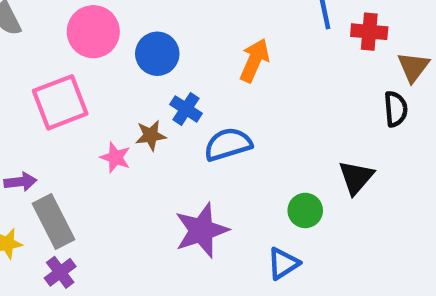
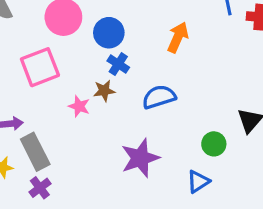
blue cross: (186, 109) -> (118, 64), moved

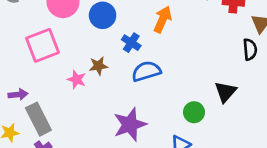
blue cross: (118, 64) -> (131, 43), moved

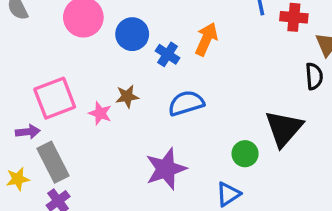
blue cross: (131, 43) -> (168, 54), moved
pink square: (43, 45) -> (55, 98), moved
black triangle: (225, 92) -> (284, 128), size x1.4

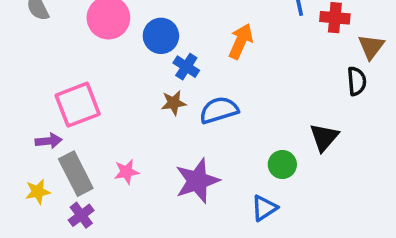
blue cross: (168, 54) -> (186, 67), moved
brown star: (127, 96) -> (174, 103), moved
pink star: (100, 113) -> (127, 172), moved, turned -30
black triangle: (284, 128) -> (324, 137), size x0.7

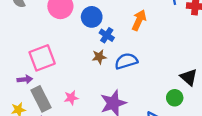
black triangle: (324, 137) -> (189, 77), turned -30
green circle: (282, 164) -> (175, 98), moved

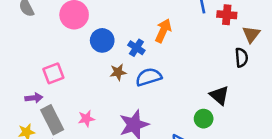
blue circle: (92, 17) -> (102, 40), moved
blue cross: (107, 35) -> (136, 48), moved
pink square: (42, 58) -> (53, 73), size x0.7

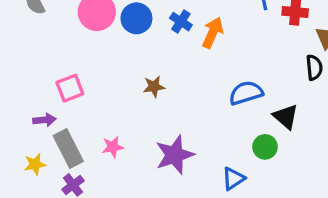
blue circle: (102, 40) -> (136, 18), moved
blue cross: (136, 48) -> (181, 22), moved
blue semicircle: (149, 77) -> (246, 93), moved

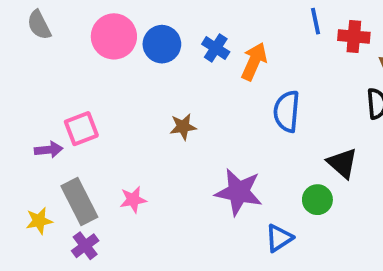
blue semicircle: (246, 93) -> (287, 111), moved, turned -68
purple arrow: (44, 120) -> (49, 150), moved
purple star: (175, 155) -> (239, 192), moved, turned 30

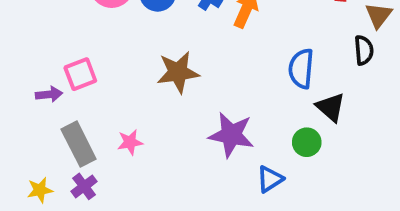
blue semicircle: (287, 111) -> (301, 69), moved
brown star: (183, 127) -> (178, 72), size x1.6
yellow star: (39, 221) -> (40, 190), moved

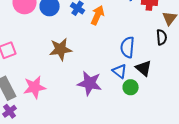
pink star: (130, 142) -> (35, 87), size x1.6
blue triangle: (270, 179) -> (120, 71), moved, turned -49

